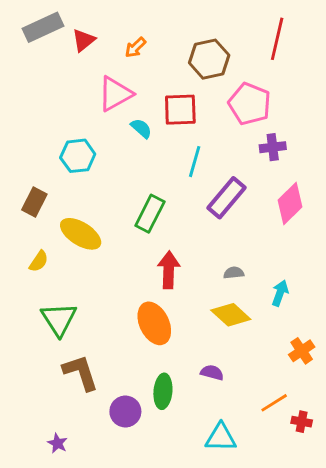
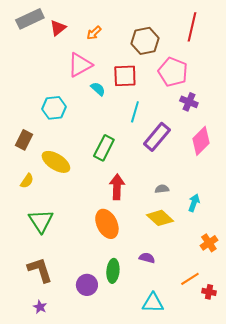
purple cross: (273, 147) -> (189, 102), turned 30
brown L-shape: (81, 373) -> (40, 270), moved

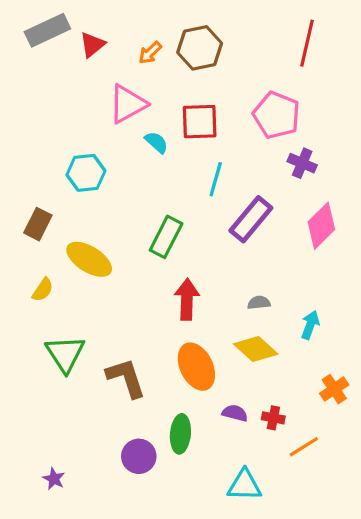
brown hexagon: (145, 41) -> (200, 48), moved
orange ellipse: (107, 224) -> (196, 367), moved
brown L-shape: (40, 270) -> (126, 378), moved
red cross: (209, 292) -> (273, 418), moved
purple star: (40, 307) -> (54, 479), moved

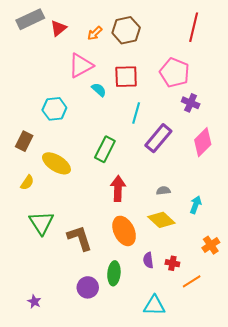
purple semicircle: (235, 413) -> (148, 260), turned -112

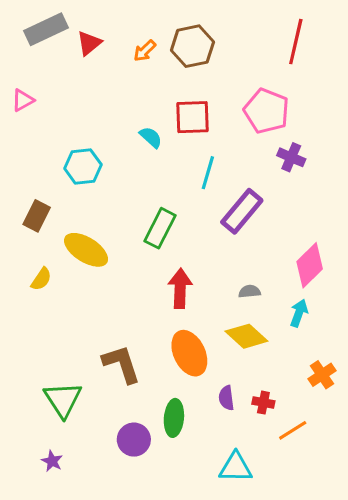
pink triangle: (81, 66) -> (23, 100), moved, size x0.6
pink diamond: (203, 142) -> (310, 265), moved
green triangle: (41, 223) -> (63, 399), moved

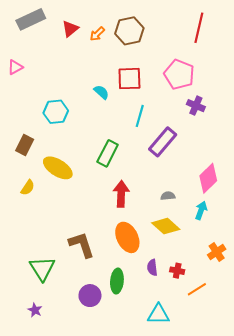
red triangle: (89, 43) -> (70, 29), moved

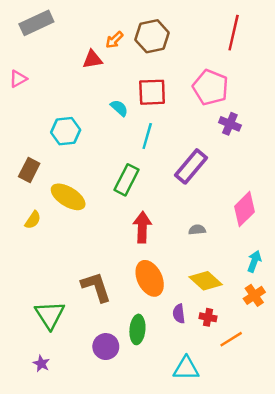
red triangle: (70, 29) -> (92, 59), moved, turned 30
cyan line: (140, 116) -> (147, 136), moved
cyan arrow: (201, 210) -> (254, 261), moved
yellow diamond: (166, 226) -> (206, 281), moved

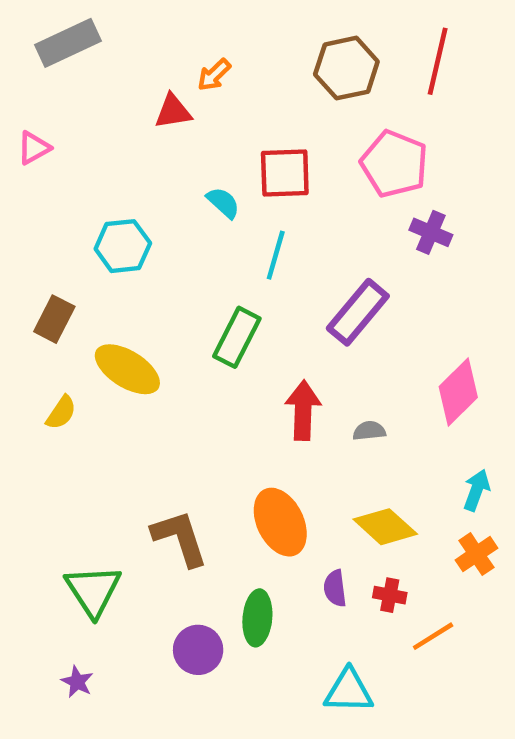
brown hexagon: (152, 36) -> (346, 68), moved
red arrow: (142, 227) -> (303, 410), moved

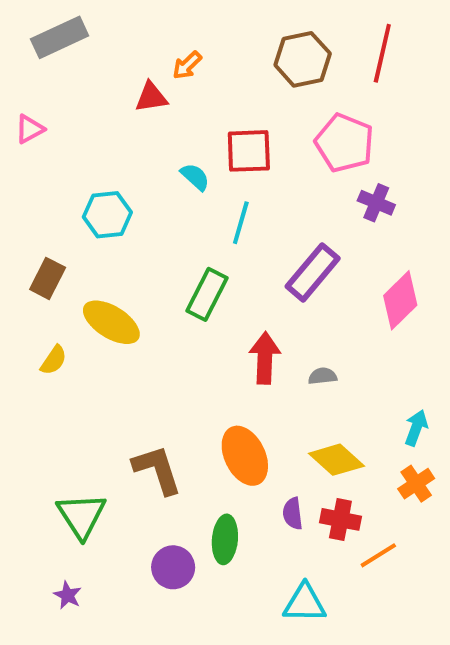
pink diamond: (458, 392) -> (400, 300), moved
red cross: (390, 595) -> (340, 519), size x1.4

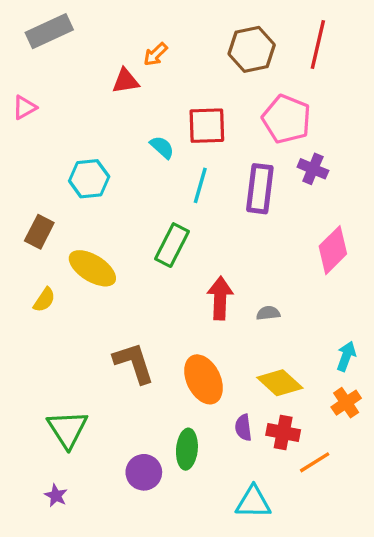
purple rectangle: (313, 272) -> (260, 189), moved, turned -33
brown L-shape: (157, 470) -> (134, 363), moved

